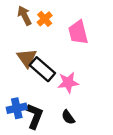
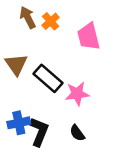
brown triangle: (27, 58) -> (16, 64), moved

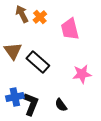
pink star: (77, 94) -> (82, 74), moved

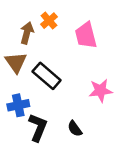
brown arrow: (22, 14) -> (27, 33), moved, turned 42
blue cross: (15, 97) -> (18, 105), moved

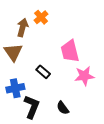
pink trapezoid: (86, 35) -> (70, 51), moved
black rectangle: (47, 76) -> (43, 72), moved, size x0.6

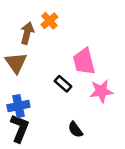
black rectangle: (43, 72) -> (63, 84), moved
black L-shape: (32, 107) -> (20, 128), moved

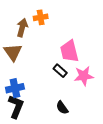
orange cross: (49, 21) -> (41, 17), turned 32
black rectangle: (63, 84) -> (60, 71), moved

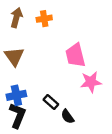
brown arrow: (22, 28) -> (16, 18), moved
black rectangle: (60, 71) -> (51, 102), moved

